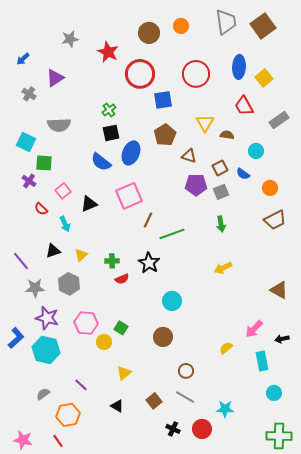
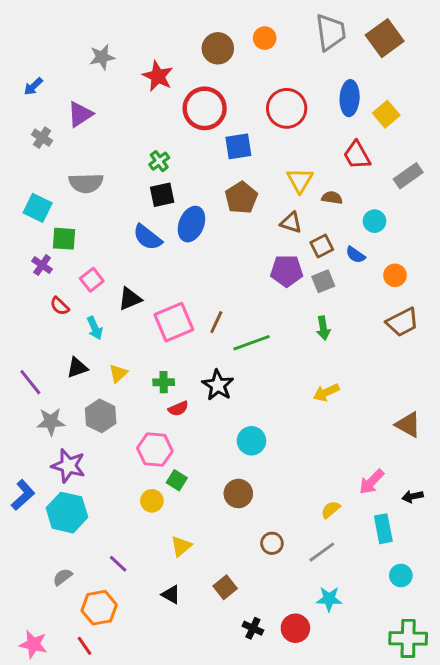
brown triangle: (189, 156) -> (291, 223), moved
pink square: (129, 196) -> (174, 322), moved
pink hexagon: (86, 323) -> (155, 450), moved
gray line: (185, 397) -> (322, 552), moved, turned -66

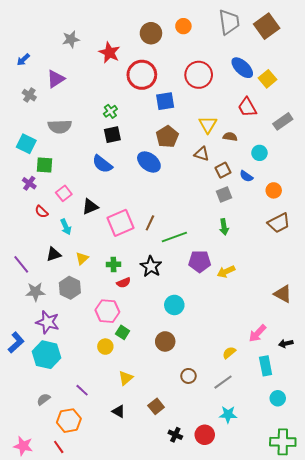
blue ellipse: (350, 98) -> (242, 68), turned -50
blue ellipse: (191, 224) -> (149, 162), moved, turned -75
purple pentagon: (287, 271) -> (200, 261), moved

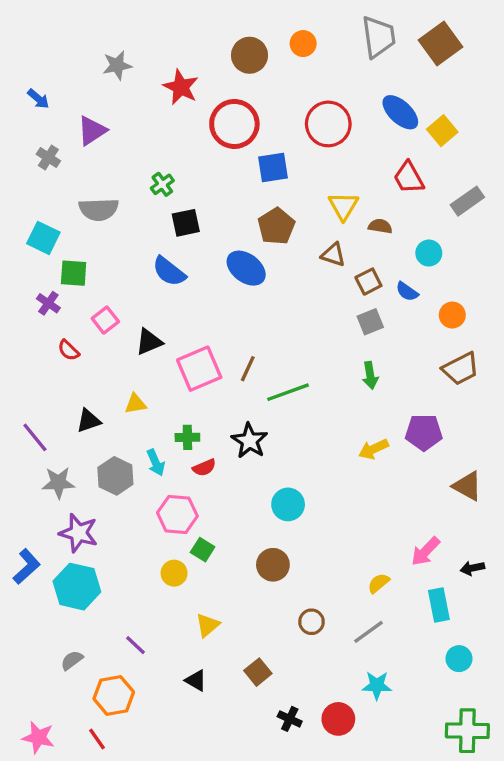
blue arrow: (23, 60) -> (38, 99), turned -96
green cross: (110, 111) -> (162, 184), moved
cyan arrow: (66, 227) -> (156, 463), moved
yellow triangle: (82, 258) -> (136, 404), moved, turned 32
purple pentagon: (200, 261) -> (424, 432), moved

